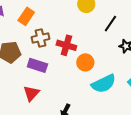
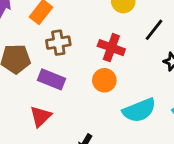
red cross: (66, 45) -> (111, 48), moved
orange circle: (85, 62) -> (104, 80), moved

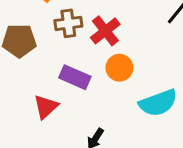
red cross: (111, 48) -> (105, 31), moved, turned 30
purple rectangle: (51, 79) -> (75, 77), moved

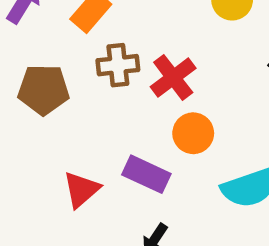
purple rectangle: (75, 77) -> (146, 174), moved

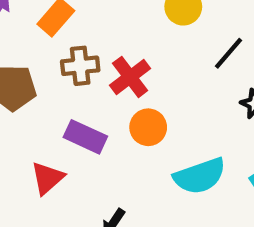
purple rectangle: (146, 174) -> (85, 137), moved

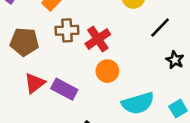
purple rectangle: (85, 137) -> (64, 89), moved
red triangle: (47, 178) -> (35, 83), moved

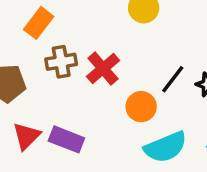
black line: (160, 28) -> (173, 79), moved
orange circle: (107, 71) -> (141, 107), moved

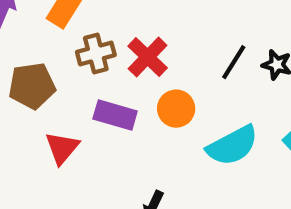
orange circle: (141, 107) -> (176, 109), moved
purple rectangle: (66, 139) -> (115, 115), moved

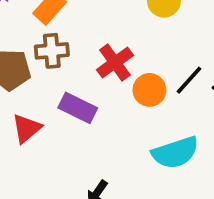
brown cross: (96, 54) -> (52, 51), moved
orange circle: (176, 109) -> (149, 90), moved

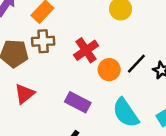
purple rectangle: (78, 108) -> (78, 102), moved
cyan semicircle: (175, 153) -> (126, 113), turned 72

